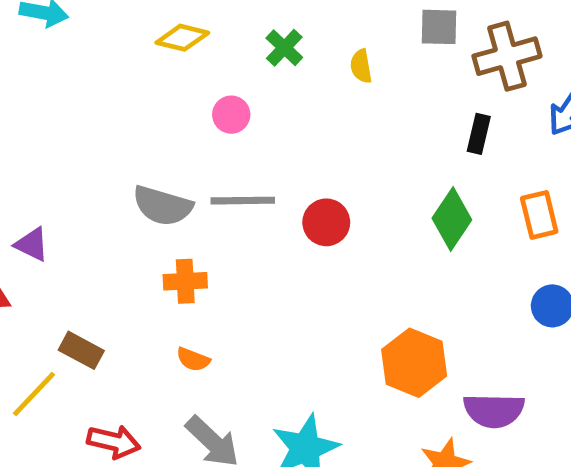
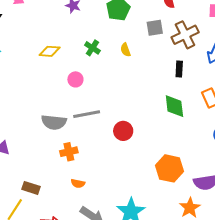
green diamond: (452, 219) -> (174, 106), turned -30
red circle: (326, 222) -> (123, 131), moved

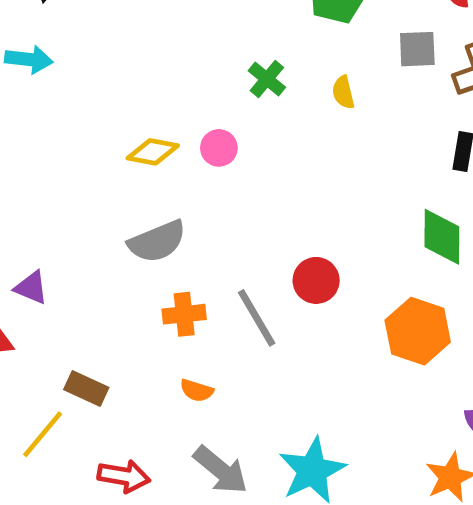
yellow diamond: (50, 51) -> (153, 152), moved
gray line: (87, 114) -> (257, 318), moved, turned 64
gray semicircle: (54, 122) -> (157, 242), turned -35
orange hexagon: (169, 168) -> (418, 331), moved

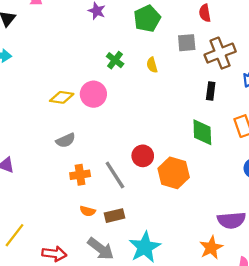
pink circle: (219, 148) -> (93, 94), size x1.5
gray semicircle: (157, 242) -> (66, 140), size x0.7
orange hexagon: (418, 331) -> (174, 173), moved
brown rectangle: (86, 388) -> (114, 216), moved, turned -36

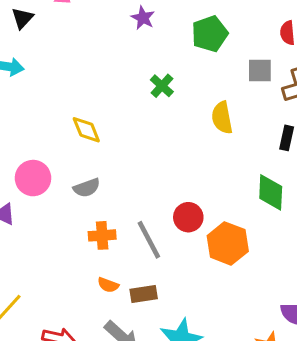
yellow semicircle: (152, 65) -> (222, 118), moved, size x1.5
pink circle: (93, 94) -> (33, 178), moved
yellow diamond: (62, 97) -> (86, 130), turned 55

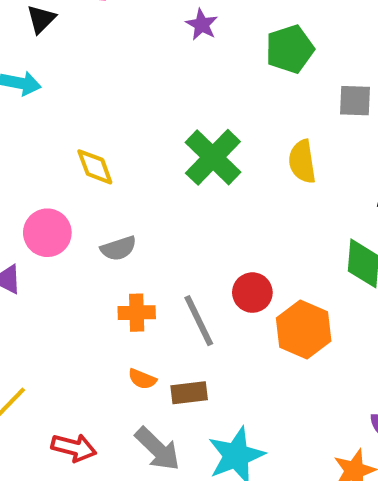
green cross: (162, 86) -> (213, 157), moved, size x1.8
yellow diamond: (86, 130) -> (95, 167), moved

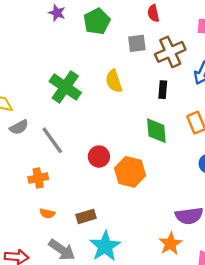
purple star: (202, 25) -> (57, 13), moved
gray semicircle: (118, 248) -> (19, 127), moved
gray line: (199, 321) -> (52, 140), moved
brown rectangle: (189, 393) -> (86, 216), moved

